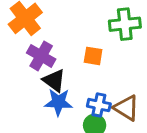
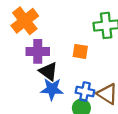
purple cross: (41, 56) -> (38, 51), turned -30

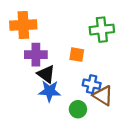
orange cross: (25, 21) -> (23, 25), turned 35
blue cross: (85, 92) -> (92, 84), moved

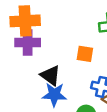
purple cross: (36, 55) -> (28, 43), moved

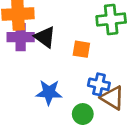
black triangle: (51, 76) -> (45, 37), moved

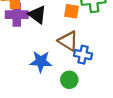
orange square: (81, 49) -> (72, 11), moved
brown triangle: (112, 98) -> (68, 41), moved

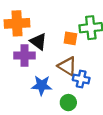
purple cross: (17, 15) -> (24, 55), moved

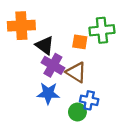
purple cross: (24, 55) -> (53, 65), moved, turned 30
blue cross: (81, 79) -> (89, 100), moved

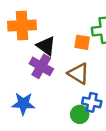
purple cross: (53, 65) -> (41, 66), moved
blue star: (48, 93) -> (23, 104), moved

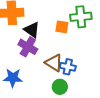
brown triangle: (79, 74) -> (54, 63), moved
blue cross: (92, 102) -> (68, 67), moved

